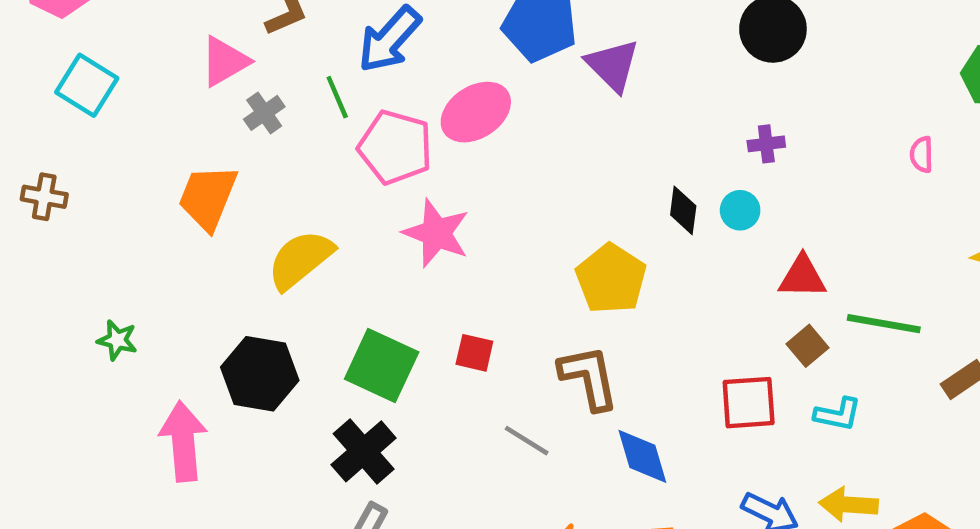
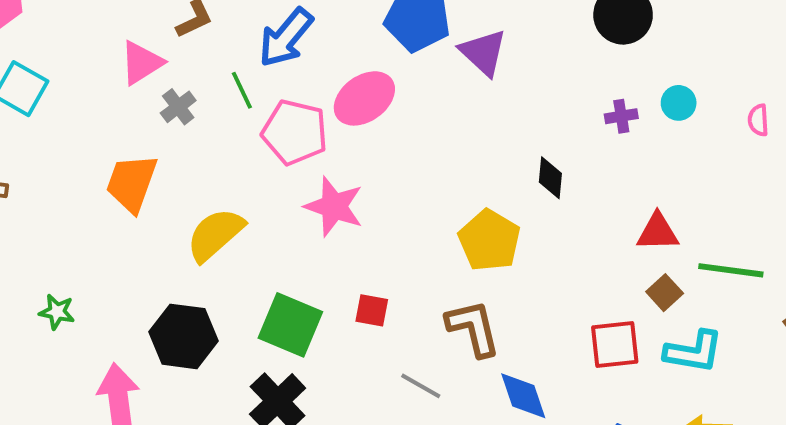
cyan circle: (740, 210) -> (679, 103), moved
cyan L-shape: (838, 414) -> (694, 352), size x1.4

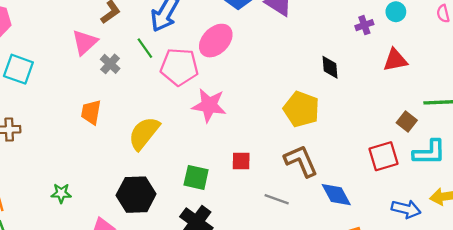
orange trapezoid: (132, 183) -> (91, 112), size x0.7
red triangle: (658, 232) -> (395, 60), moved
green square: (290, 325) -> (196, 177), size x0.7

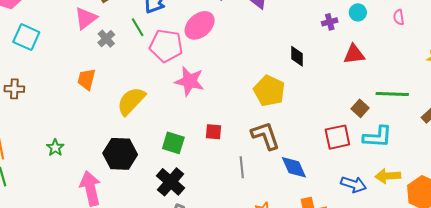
green star: (61, 193) -> (55, 148), turned 30
gray line: (277, 199) -> (242, 167), turned 60

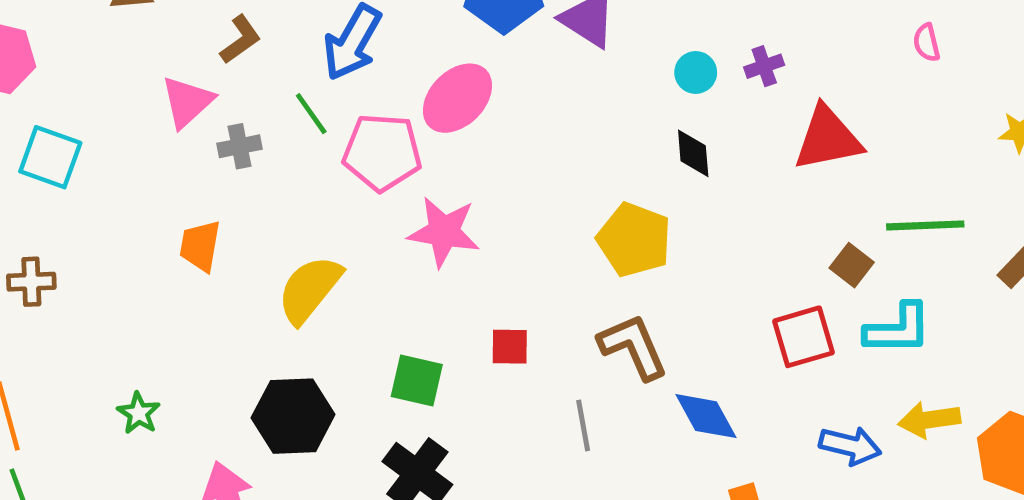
cyan circle: (358, 12) -> (696, 72), moved
gray cross: (106, 39) -> (240, 146), turned 36
red triangle: (354, 54) -> (828, 138), size x1.4

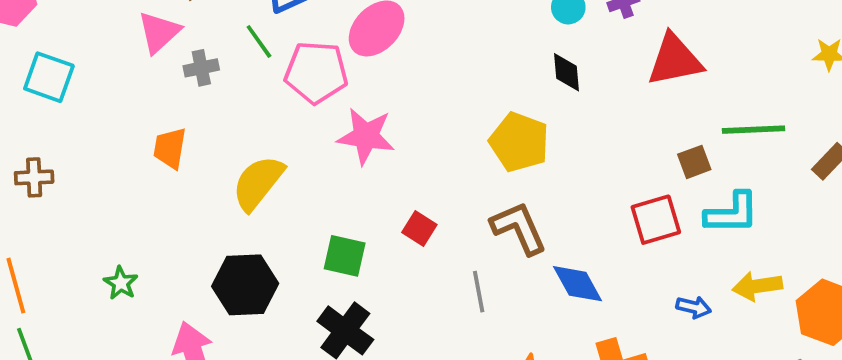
brown square: (852, 265) -> (694, 162), turned 32
red square: (510, 347) -> (419, 228), turned 32
blue arrow: (850, 446) -> (694, 307), size x0.7

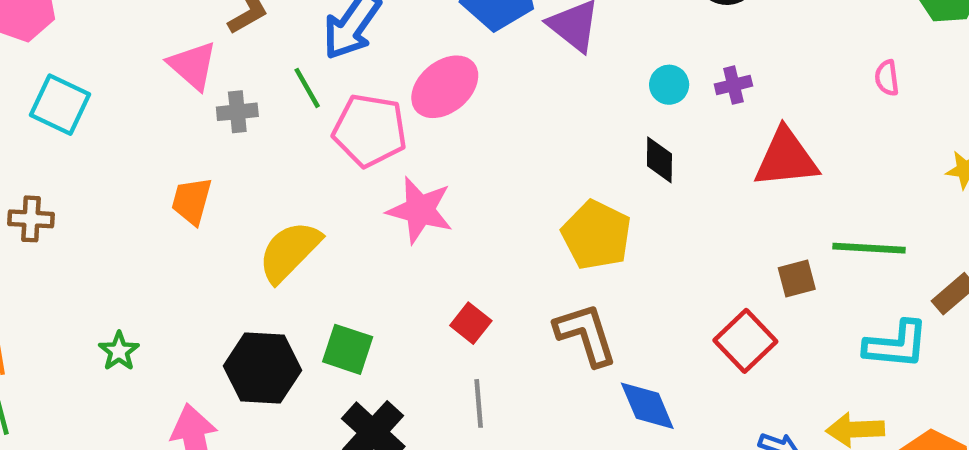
pink triangle: (159, 32) -> (193, 66), turned -42
cyan L-shape: (732, 213) -> (896, 345), moved
red square: (656, 220) -> (745, 341), turned -33
green square: (345, 256) -> (348, 349), moved
gray line: (479, 292) -> (479, 403), moved

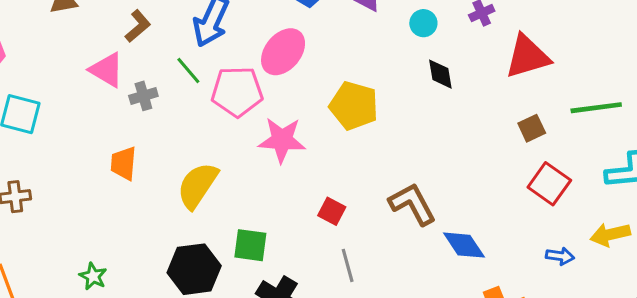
cyan circle: (669, 85) -> (423, 23), moved
yellow pentagon: (596, 235) -> (354, 106), moved
brown square: (797, 279) -> (532, 128), moved
red square: (745, 341) -> (549, 184), moved

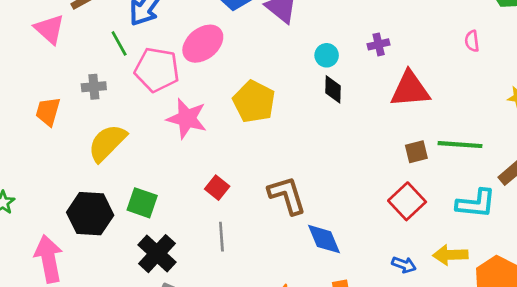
cyan circle: (423, 23) -> (327, 55), moved
gray cross: (143, 96) -> (94, 87), moved
brown square: (532, 128) -> (416, 152), moved

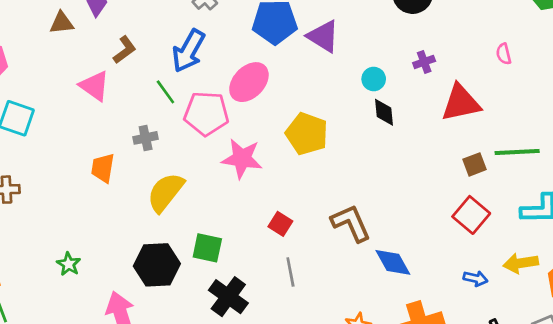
pink semicircle: (472, 41) -> (504, 54), moved

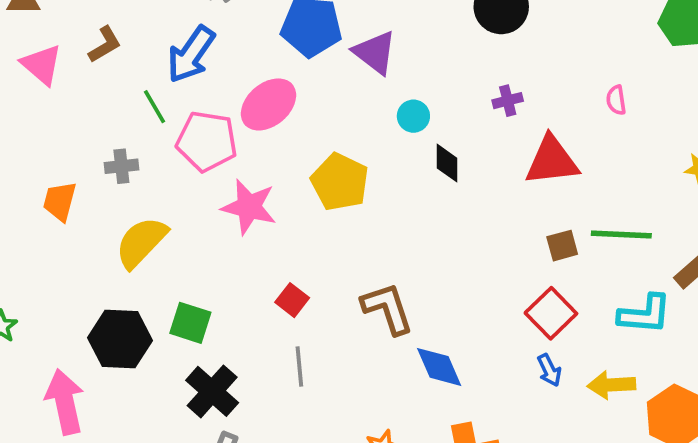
cyan circle: (374, 79) -> (413, 116), moved
pink triangle: (94, 86) -> (42, 65), moved
blue arrow: (475, 278) -> (549, 370), moved, turned 45

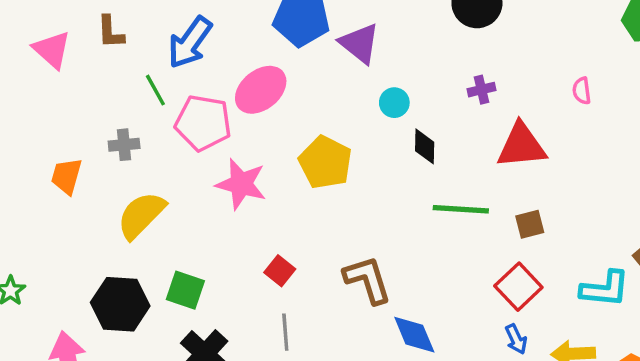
brown L-shape: (105, 44) -> (110, 32), turned 117
green line: (621, 234) -> (461, 209), moved

